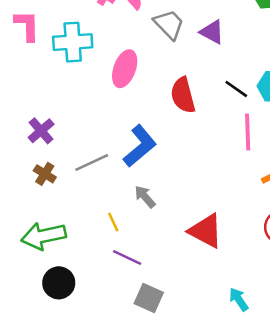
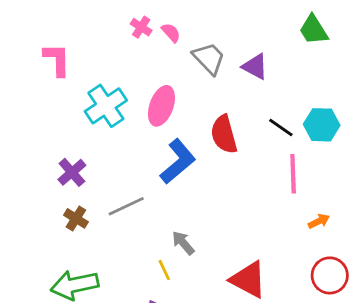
cyan cross: (73, 42) -> (106, 106), moved, turned -30
blue L-shape: (140, 146) -> (178, 161), moved
yellow line: (113, 222) -> (164, 270), moved

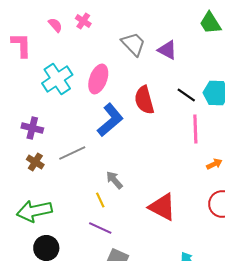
pink semicircle: (171, 33) -> (55, 25), moved
purple cross: (72, 172) -> (32, 128), turned -35

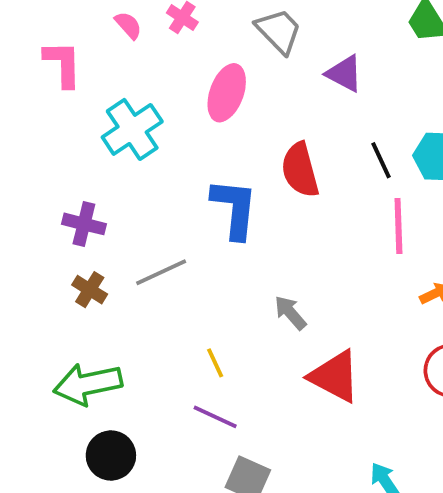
gray trapezoid: (133, 44) -> (279, 31), moved
pink ellipse: (98, 79) -> (227, 93), moved
black line: (186, 95) -> (381, 160), turned 30
blue L-shape: (110, 120) -> (234, 209), turned -44
gray arrow: (114, 180) -> (290, 313), moved

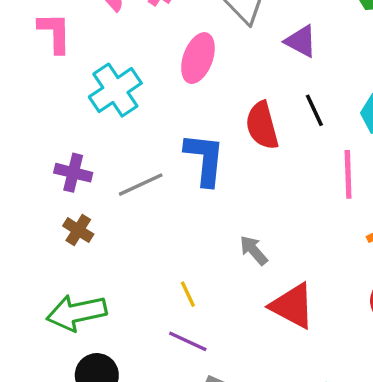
black line: (381, 160) -> (314, 110), moved
gray line: (161, 272) -> (141, 185), moved

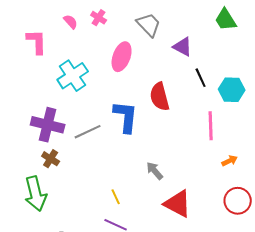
black line: (314, 110) -> (201, 78), moved
purple cross: (73, 173) -> (48, 125), size x1.5
green arrow: (77, 313) -> (36, 194), moved, turned -92

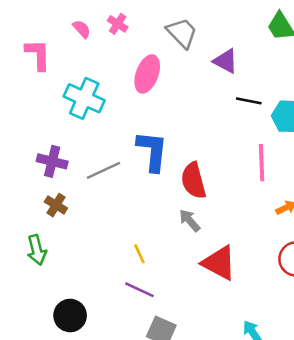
cyan cross: (73, 76) -> (84, 98), turned -32
black line: (201, 78) -> (249, 101), turned -54
red semicircle: (160, 97) -> (193, 181), moved
purple cross: (48, 125) -> (52, 161), size x0.7
green arrow: (36, 194) -> (37, 250), size x0.7

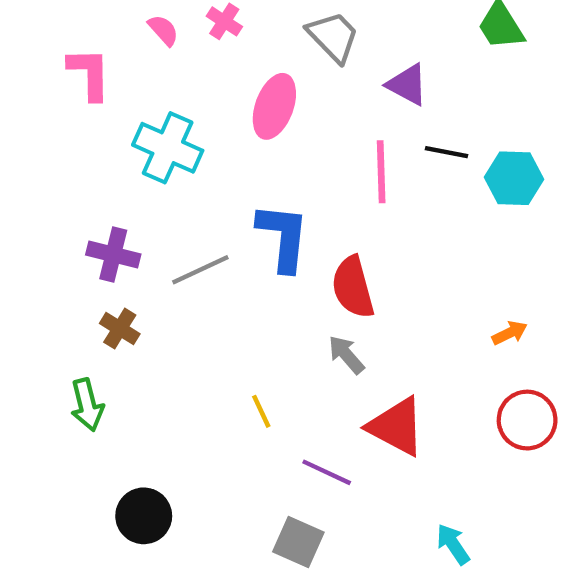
pink line: (262, 163) -> (381, 172), moved
purple line: (139, 290) -> (327, 472), moved

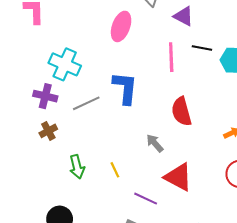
cyan cross: (168, 148) -> (65, 64), moved
red semicircle: (353, 287) -> (181, 111), moved
brown cross: (120, 329) -> (48, 131), turned 30
green arrow: (87, 405) -> (77, 167), moved

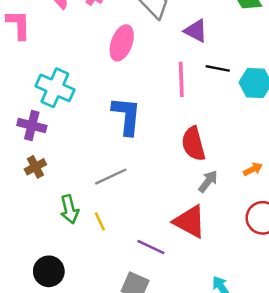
gray line: (86, 103) -> (111, 177), moved
gray arrow: (155, 143) -> (208, 181), moved, turned 78
yellow line: (115, 170) -> (100, 221), moved

